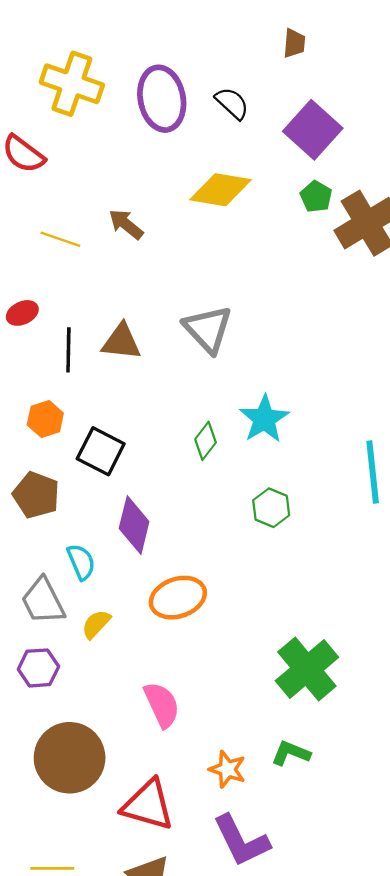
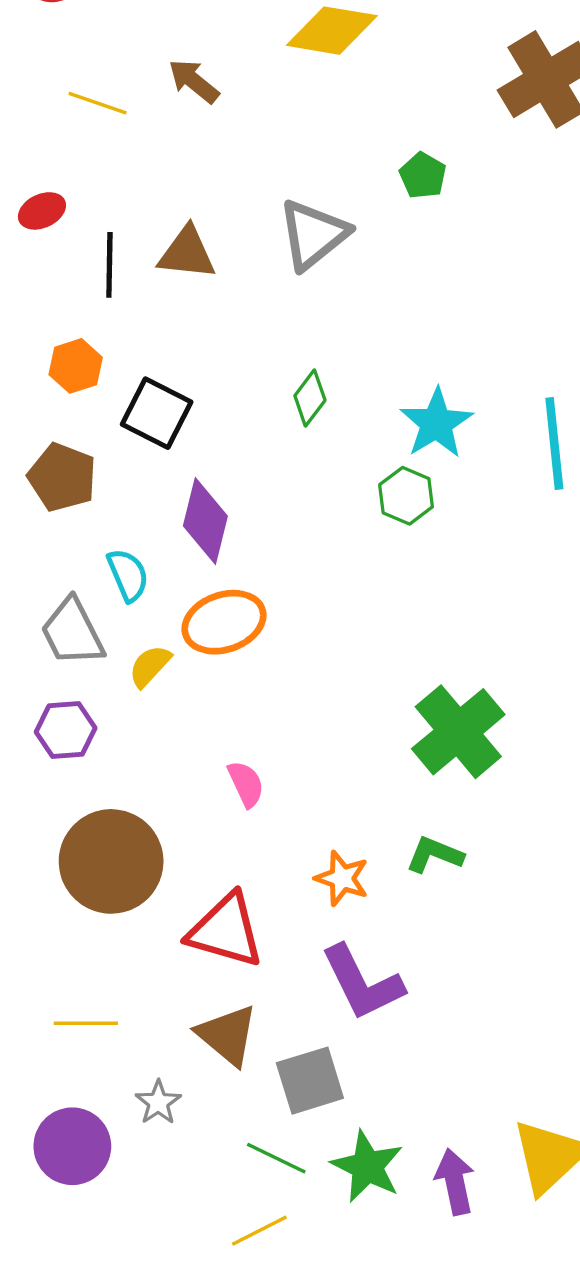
green pentagon: (316, 197) -> (423, 176), moved
gray triangle: (208, 329) -> (313, 235), turned 34
cyan star: (264, 419) -> (436, 423), moved
orange ellipse: (178, 598) -> (224, 622), moved
pink semicircle: (162, 705) -> (246, 784), size x0.7

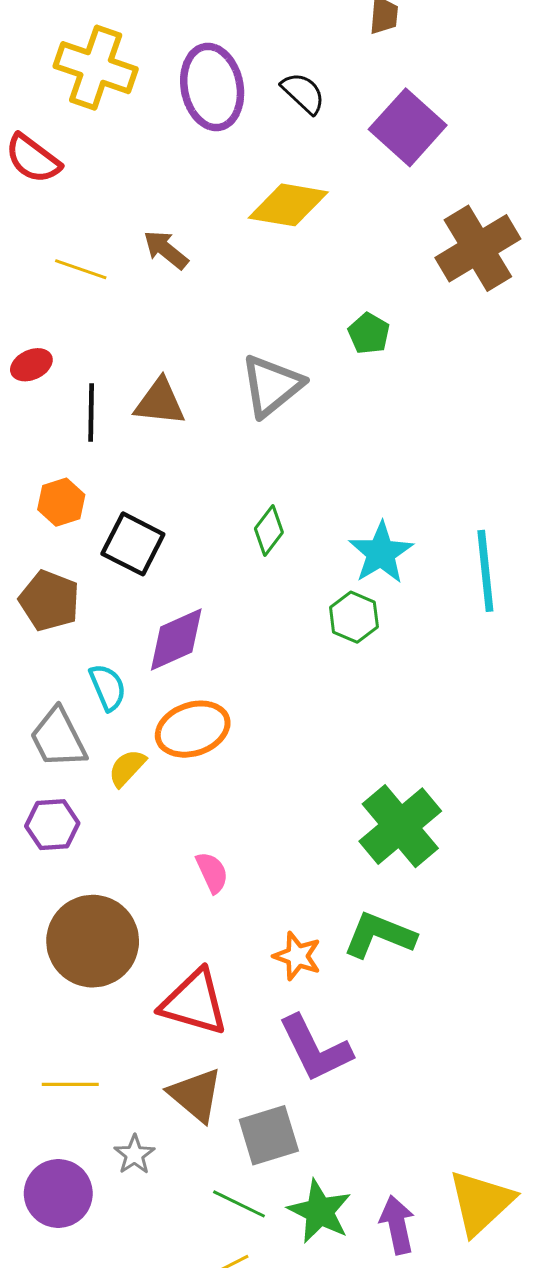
purple diamond: (205, 521) -> (176, 639), turned 52
green L-shape: (435, 855) -> (379, 935), size x1.4

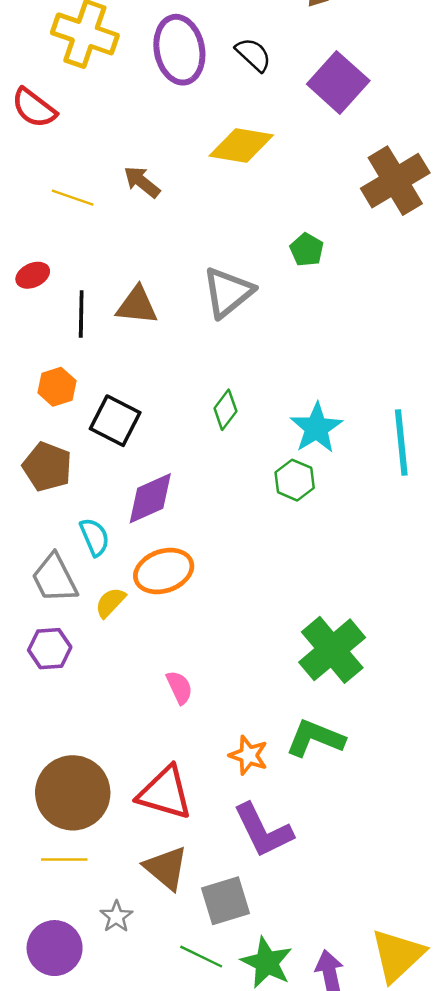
brown circle: (93, 941) -> (73, 793), moved

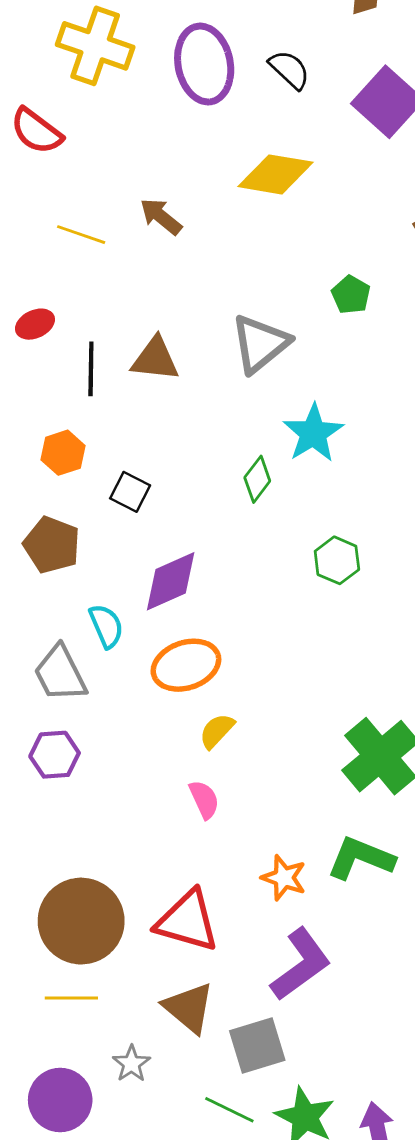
black square: (115, 421) -> (130, 492), size x0.7
cyan star: (316, 428) -> (313, 433), moved
yellow semicircle: (110, 603) -> (217, 731), moved
purple L-shape: (263, 830) -> (301, 964), turned -100

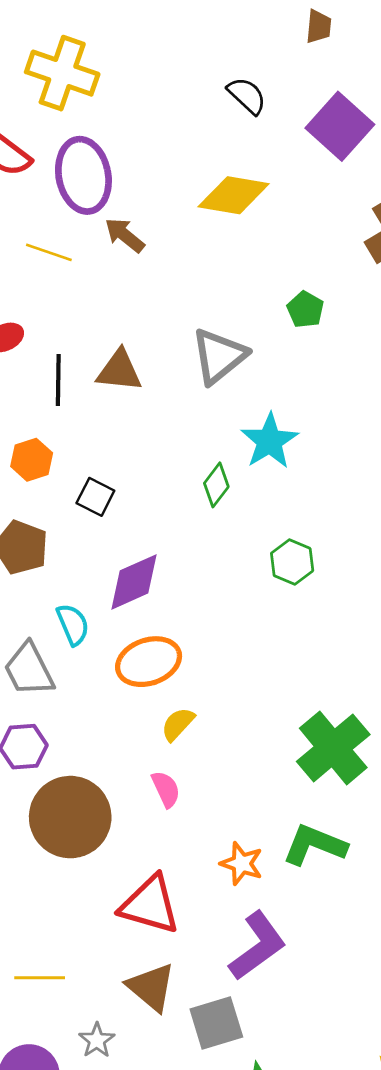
purple ellipse: (204, 64) -> (83, 175), moved
brown circle: (81, 921) -> (70, 817), moved

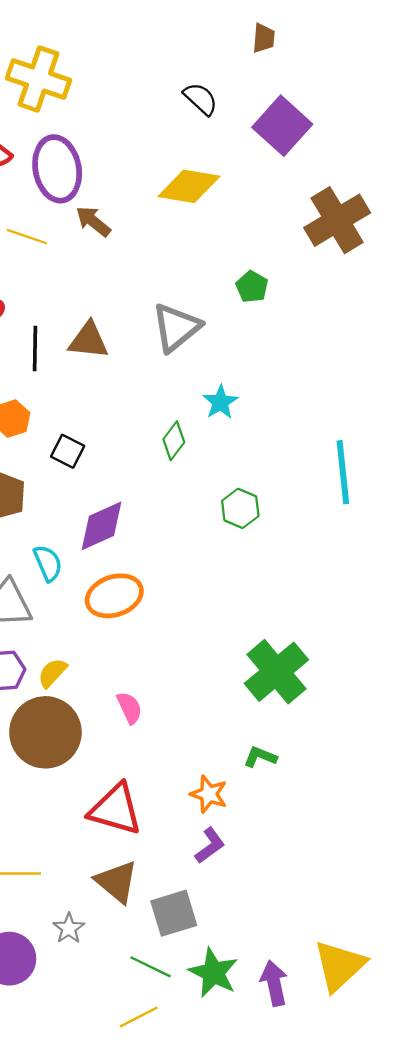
cyan star: (269, 441) -> (220, 402), size x0.7
yellow semicircle: (178, 724) -> (52, 673), moved
green L-shape: (315, 845) -> (260, 757), size x0.6
orange star: (242, 864) -> (209, 794), moved
purple L-shape: (258, 946) -> (210, 845), size x0.6

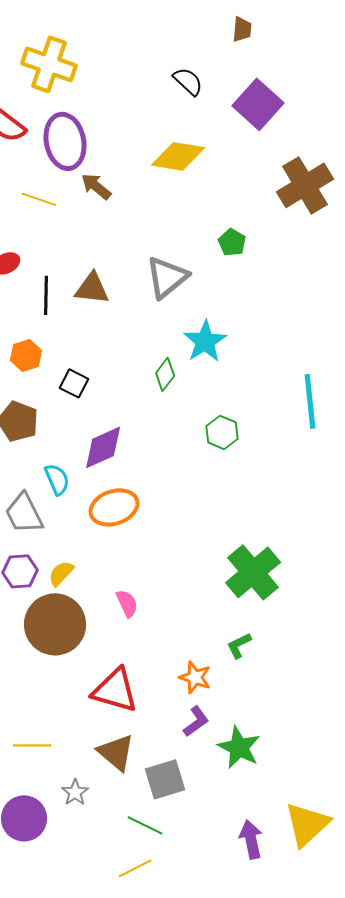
cyan star: (220, 402) -> (205, 341), size x1.4
green L-shape: (260, 757) -> (239, 645), turned -48
green star: (213, 973) -> (239, 747), moved

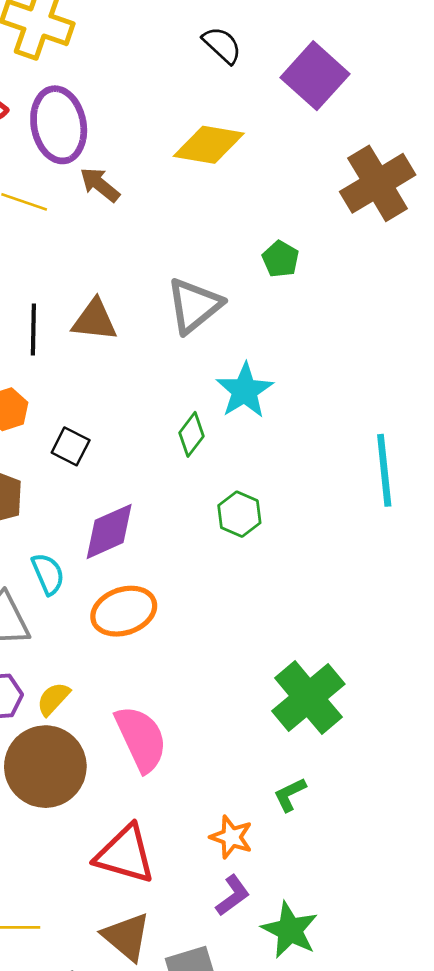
green hexagon: (222, 432) -> (239, 514), moved
pink semicircle: (127, 603) -> (141, 739), size x1.8

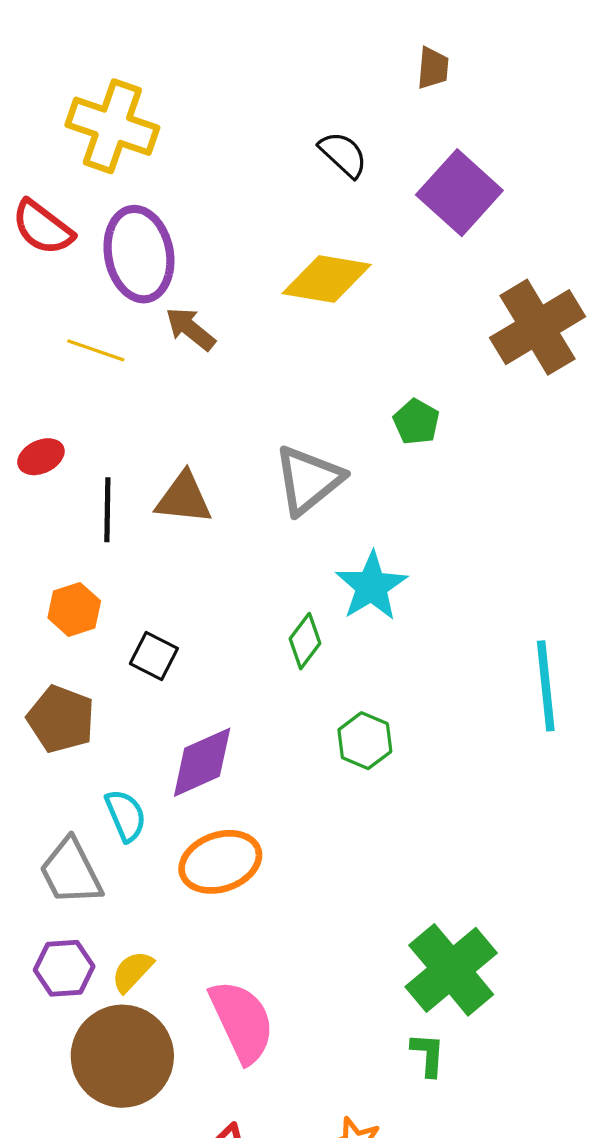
green L-shape: (290, 794) -> (428, 1055), moved, turned 120

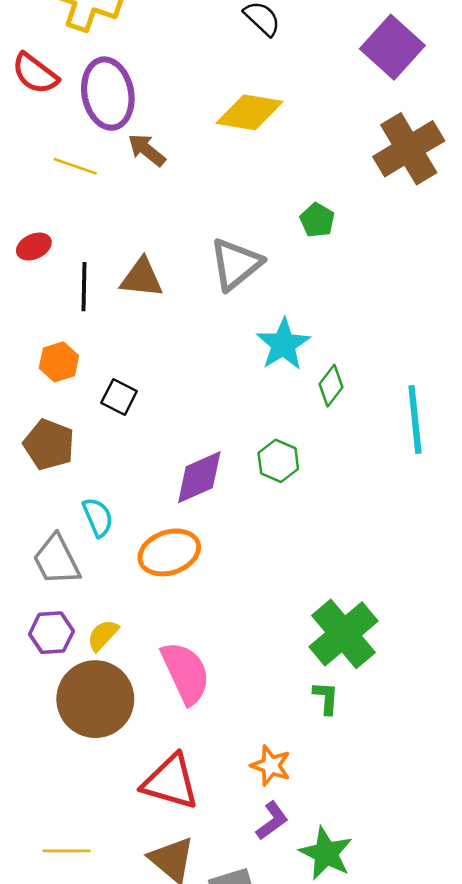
purple square: (459, 193) -> (392, 47), moved
green diamond: (305, 641) -> (331, 386), moved
purple diamond: (202, 762) -> (199, 477), moved

